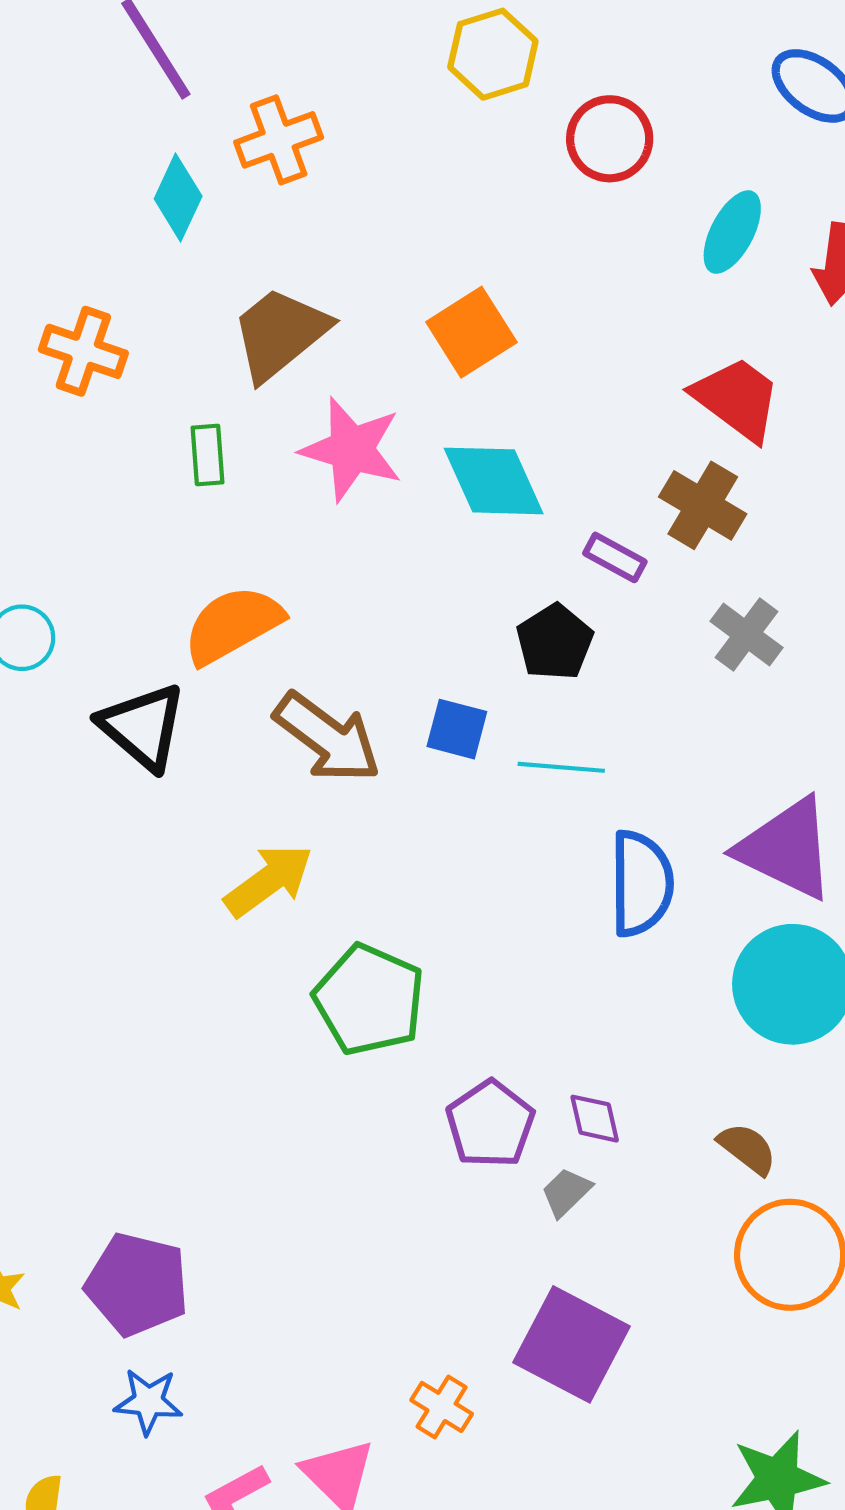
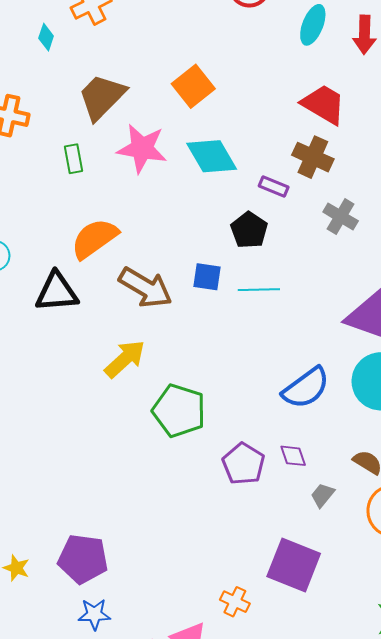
cyan diamond: (178, 198) -> (46, 37), size x0.7
black triangle: (143, 727) -> (57, 292), turned -39
blue semicircle: (641, 883) -> (306, 388), moved, turned 60
gray trapezoid: (566, 1192) -> (323, 495), moved

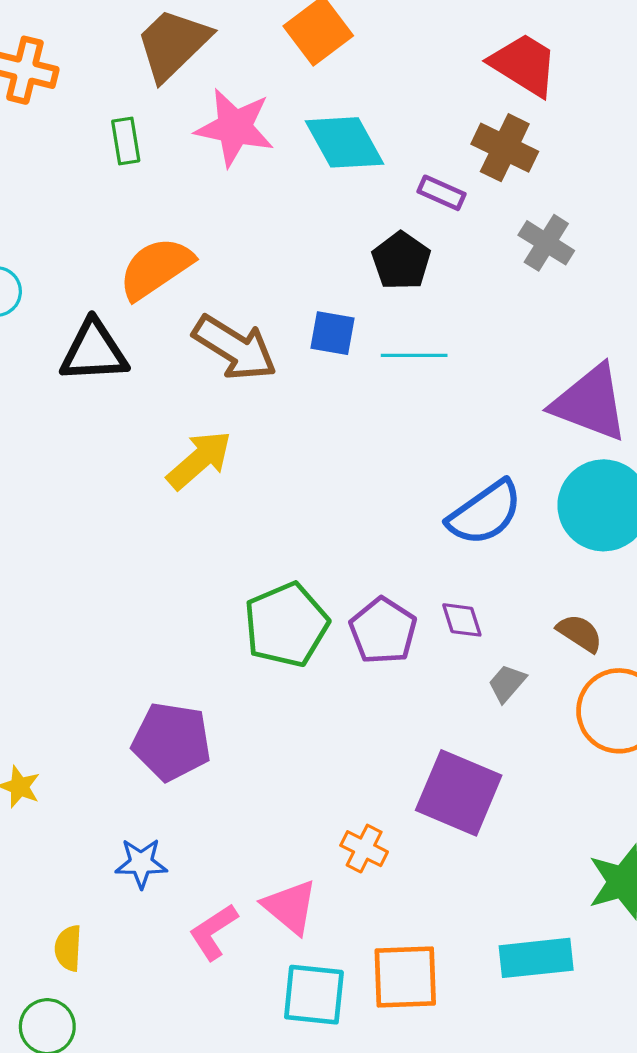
green pentagon: (179, 411) -> (286, 625), moved, turned 30
purple pentagon: (83, 559) -> (172, 742), moved

